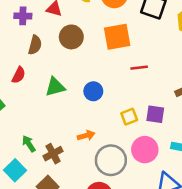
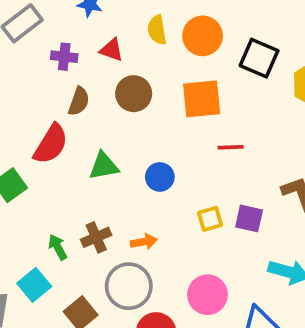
red semicircle: (19, 75) -> (51, 144), size x1.6
pink circle: (145, 150) -> (207, 295), moved
brown cross: (53, 154) -> (96, 237), moved
gray circle: (111, 160) -> (129, 286), moved

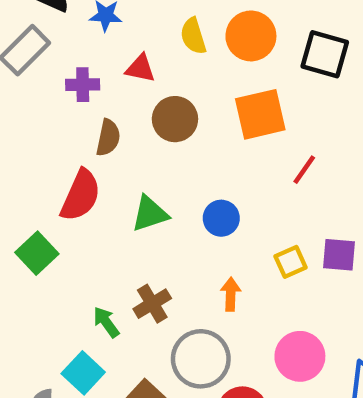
red line: (231, 147) -> (304, 170), turned -45
orange arrow: (144, 242) -> (231, 294), moved, turned -70

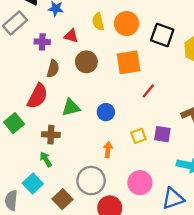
brown cross: (152, 304) -> (51, 135), moved, turned 30

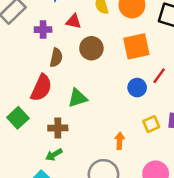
blue circle: (106, 112) -> (137, 88), moved
green arrow: (46, 159) -> (54, 155), turned -84

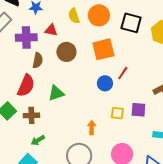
purple cross: (43, 30) -> (26, 38), size x1.5
yellow square: (151, 124) -> (117, 113), turned 32
brown cross: (58, 128) -> (31, 115), moved

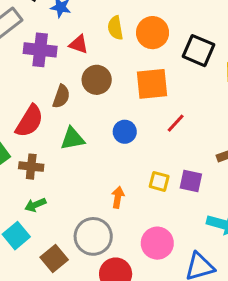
brown semicircle: (38, 60) -> (61, 96), moved
blue circle: (105, 83) -> (125, 132), moved

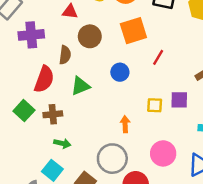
purple cross: (40, 50) -> (31, 35), moved
green arrow: (35, 205) -> (62, 143), turned -133

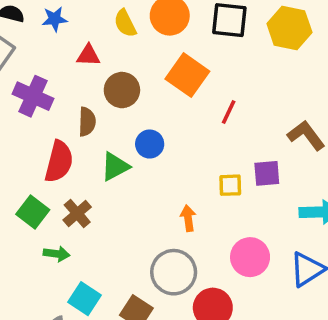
orange square: (133, 31) -> (187, 75), turned -32
purple cross: (31, 35) -> (33, 96), turned 35
blue circle: (120, 72) -> (150, 144), moved
brown cross: (53, 114) -> (77, 213), turned -30
green arrow: (62, 143) -> (57, 254), moved

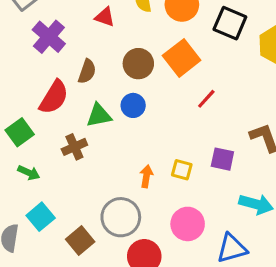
brown circle: (122, 90) -> (138, 64), moved
yellow square: (230, 185) -> (182, 170), moved
brown cross: (77, 213) -> (74, 147), moved

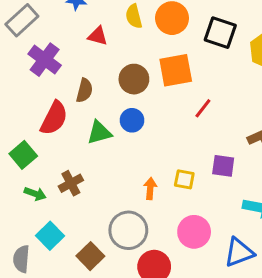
orange square: (182, 58) -> (176, 70), turned 32
brown cross: (74, 147) -> (71, 183), moved

